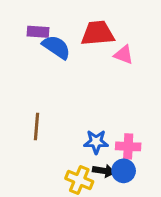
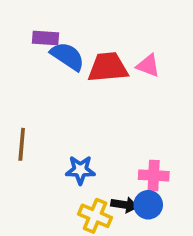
red trapezoid: (98, 33) -> (108, 67), moved
brown line: (36, 127) -> (22, 144), moved
blue star: (96, 142) -> (80, 170), moved

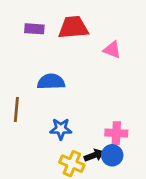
blue semicircle: (68, 56) -> (51, 82), moved, turned -36
red trapezoid: (108, 67) -> (73, 27), moved
black arrow: (124, 205) -> (94, 155), turned -30

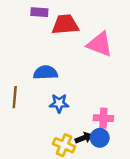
purple rectangle: (34, 29) -> (39, 12), moved
pink triangle: (112, 50) -> (100, 44), size x1.6
blue star: (61, 129) -> (59, 103), moved

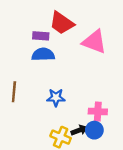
purple rectangle: (39, 12) -> (41, 36), moved
red trapezoid: (65, 25) -> (62, 23), turned -140
blue semicircle: (46, 73) -> (43, 54), moved

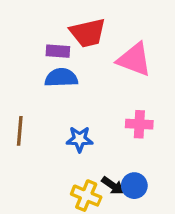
red trapezoid: (62, 23) -> (88, 33), turned -48
pink cross: (98, 112) -> (139, 124), moved
black arrow: (79, 130) -> (113, 186), turned 56

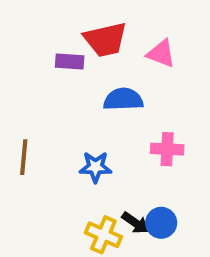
pink triangle: (134, 59) -> (161, 54), moved, size x0.7
blue semicircle: (61, 78) -> (123, 99), moved

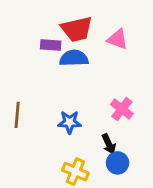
blue semicircle: (123, 99) -> (74, 58), moved
pink cross: (167, 149) -> (122, 109), turned 35
black arrow: (135, 223) -> (109, 144), moved, turned 30

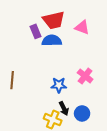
purple rectangle: (51, 45) -> (35, 31), turned 64
blue star: (70, 122) -> (59, 85), moved
black arrow: (109, 144) -> (64, 108), moved

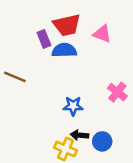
pink cross: (85, 76) -> (117, 92), moved
brown line: (12, 80) -> (15, 77), moved, turned -72
black arrow: (64, 108) -> (79, 135), turned 120

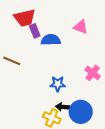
red trapezoid: (67, 25) -> (25, 18), moved
blue circle: (102, 141) -> (81, 112), size x1.5

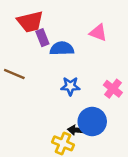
blue star: (58, 84) -> (70, 86), moved
blue circle: (81, 112) -> (92, 122), moved

